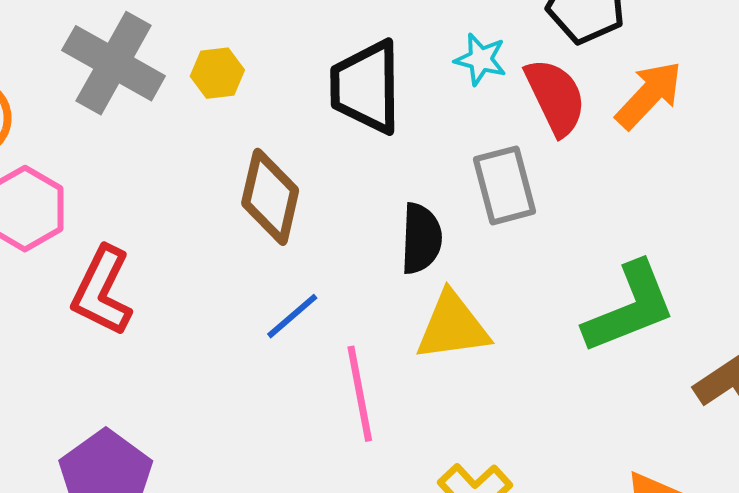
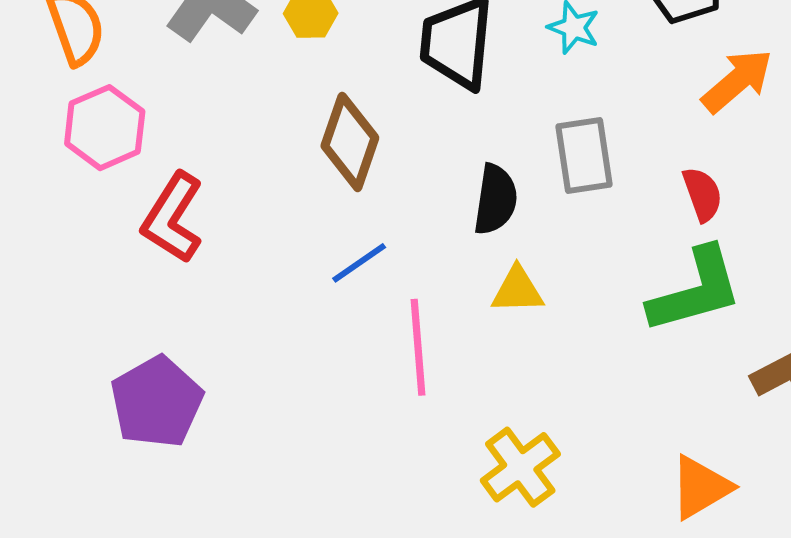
red semicircle: (555, 97) -> (702, 194), moved, size x0.7
yellow triangle: (453, 326) -> (517, 290), size x0.7

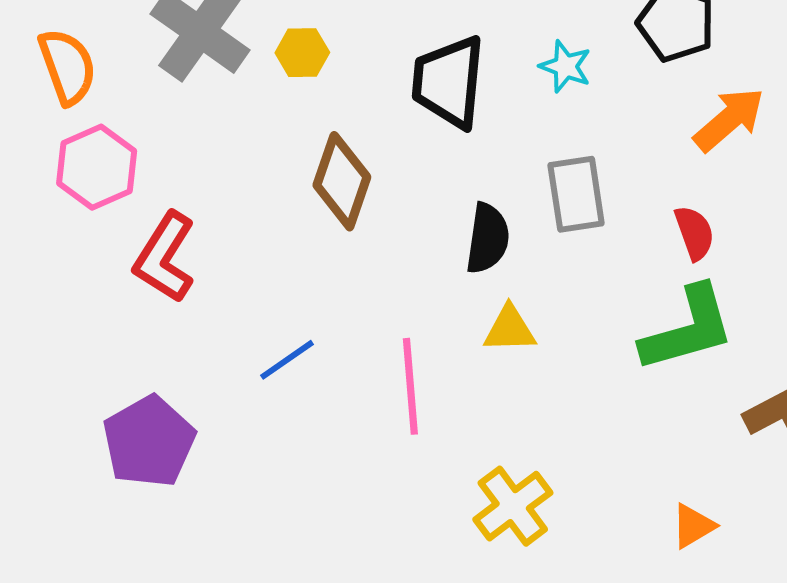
blue line: (359, 263) -> (287, 360), moved
orange triangle: (701, 487) -> (693, 526), size x0.7

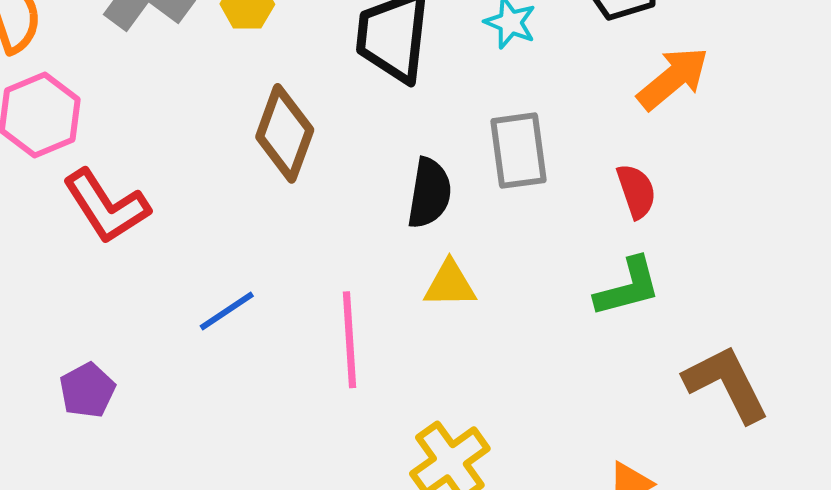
red L-shape: (165, 257) -> (106, 206), turned -66
green L-shape: (688, 329) -> (628, 287), size x0.7
purple pentagon: (149, 442) -> (87, 390), size x0.6

